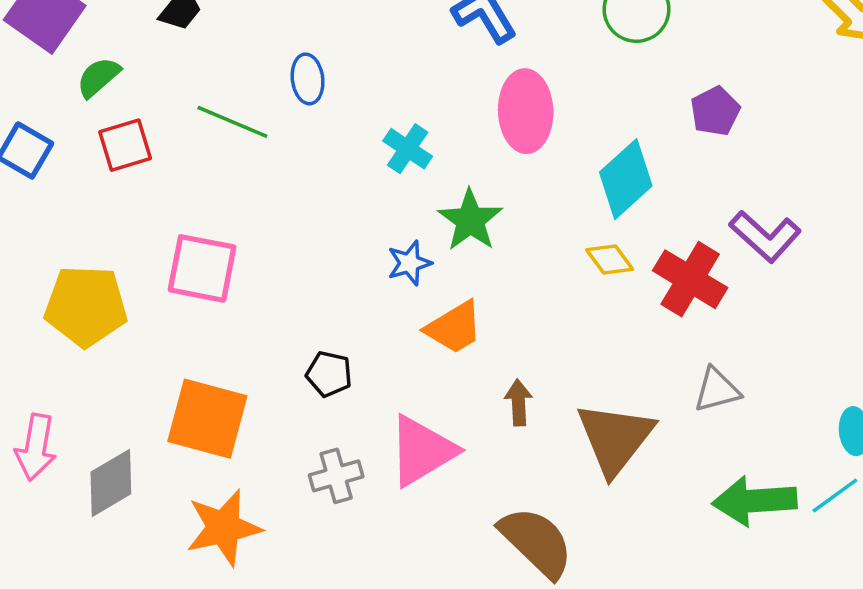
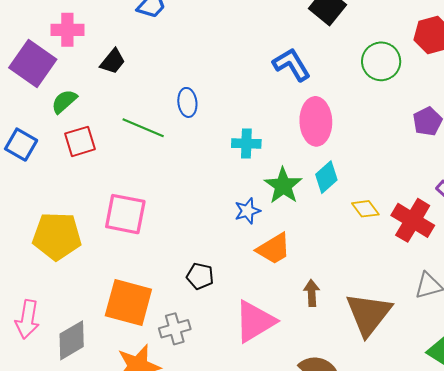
cyan cross: (408, 149) -> (246, 143), turned -32
cyan diamond: (626, 179) -> (326, 177), moved, size x0.7
gray cross: (336, 476) -> (175, 329), moved

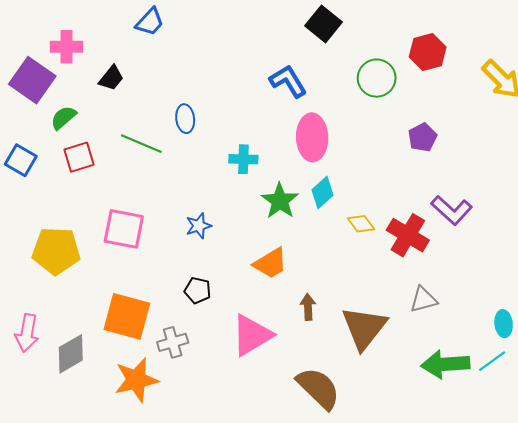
blue star: (247, 211) -> (199, 226), moved

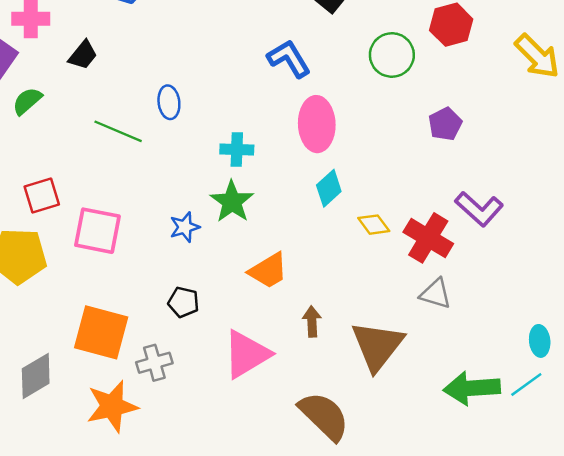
red square: (79, 157) -> (42, 196), moved
green star: (280, 201) -> (232, 202), moved
gray triangle: (423, 300) -> (435, 294), moved, turned 32

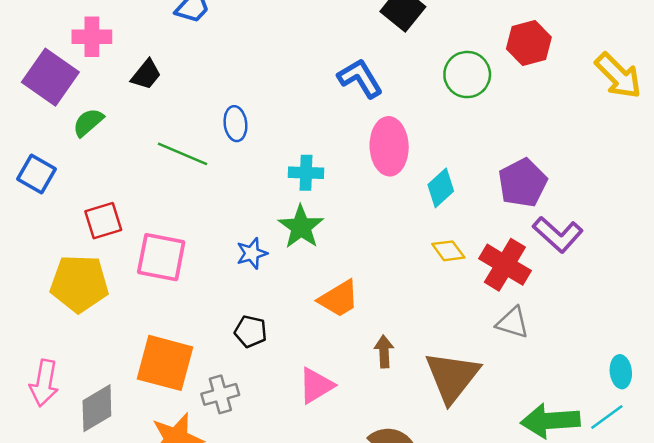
purple pentagon: (445, 124) -> (523, 183), moved, size x1.4
cyan diamond: (329, 188) -> (441, 188), moved
pink triangle: (246, 354) -> (316, 386), size x0.7

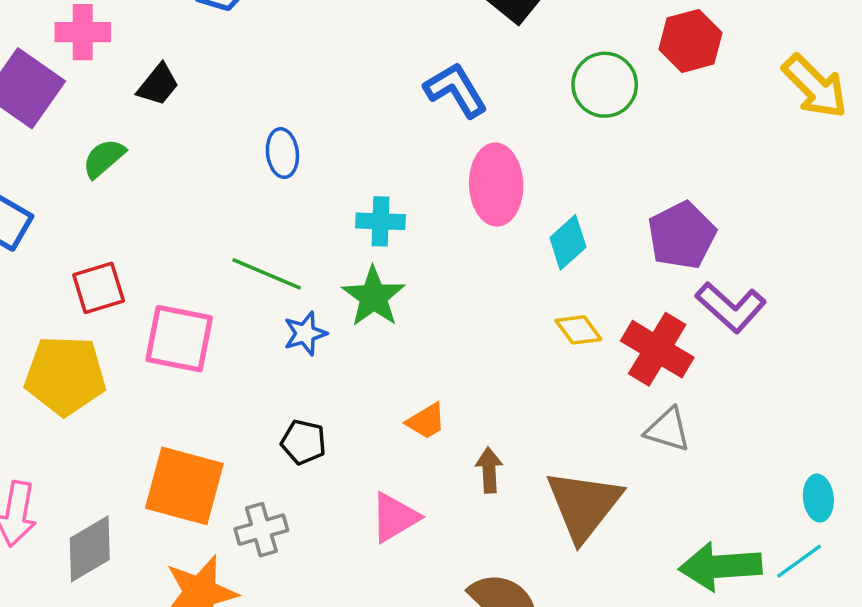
green semicircle: (88, 122) -> (104, 158), moved
green line: (183, 154) -> (267, 274), moved
orange trapezoid: (339, 299) -> (426, 421), moved, size x0.7

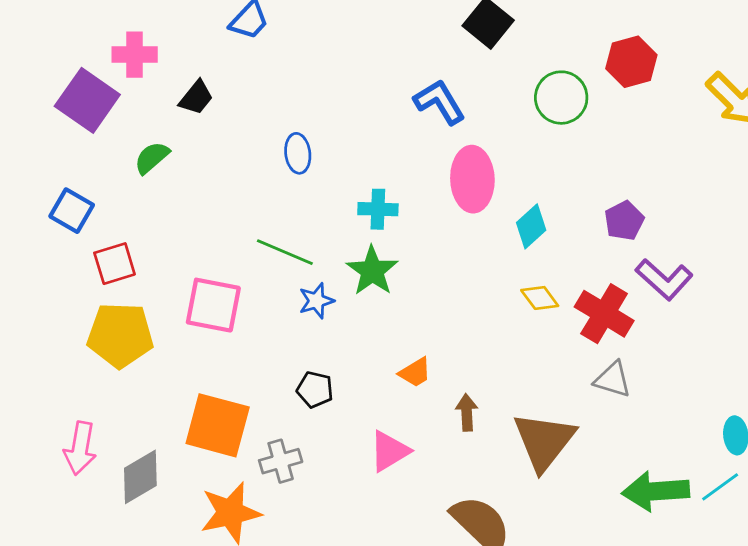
purple pentagon: (682, 235) -> (624, 221), size x0.7
red square: (99, 288) -> (115, 264), moved

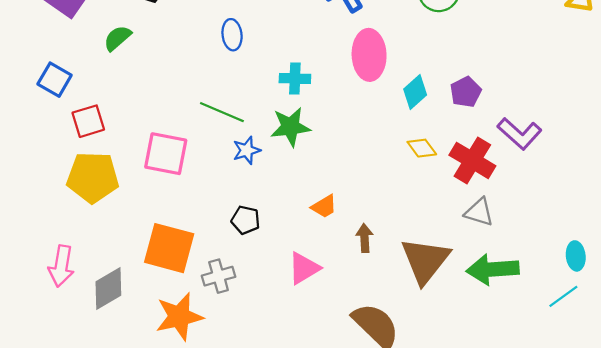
purple pentagon: (624, 221) -> (466, 92), moved
green star: (372, 271) -> (290, 127), turned 30
green arrow: (656, 491) -> (493, 269), moved

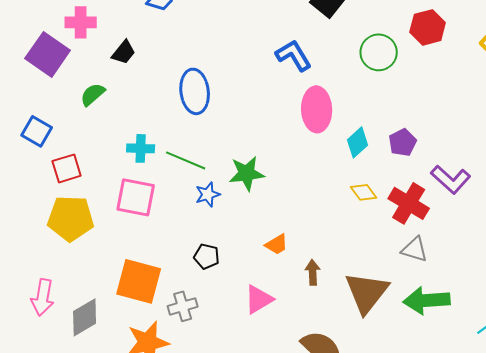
blue ellipse: (232, 35) -> (195, 91), size x1.6
cyan cross: (295, 78) -> (141, 148), moved

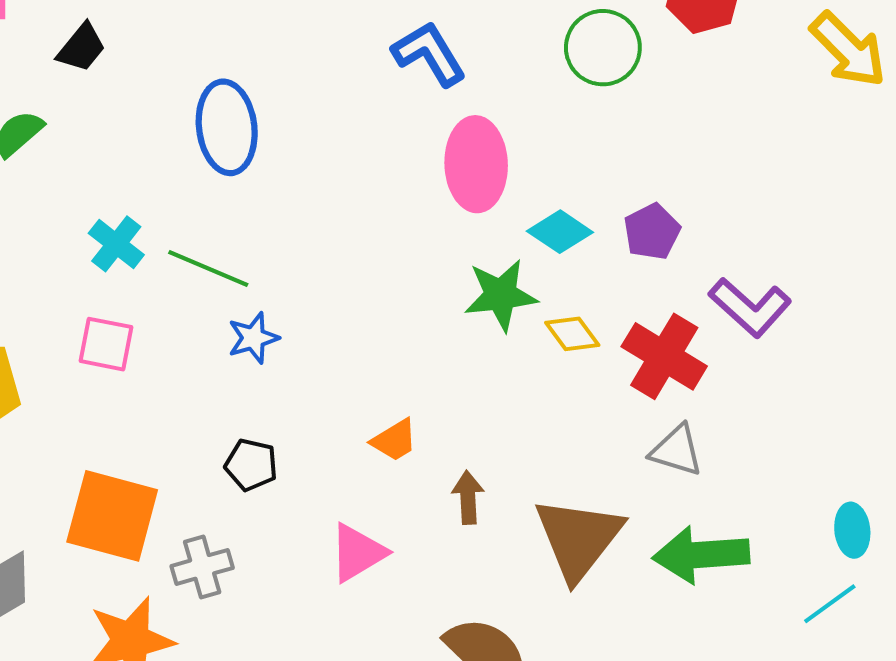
cyan diamond: (358, 142) -> (560, 232), turned 76
cyan cross: (141, 148) -> (116, 244), turned 36
green star: (247, 173) -> (501, 295), moved
pink square: (136, 197) -> (106, 344), size x0.7

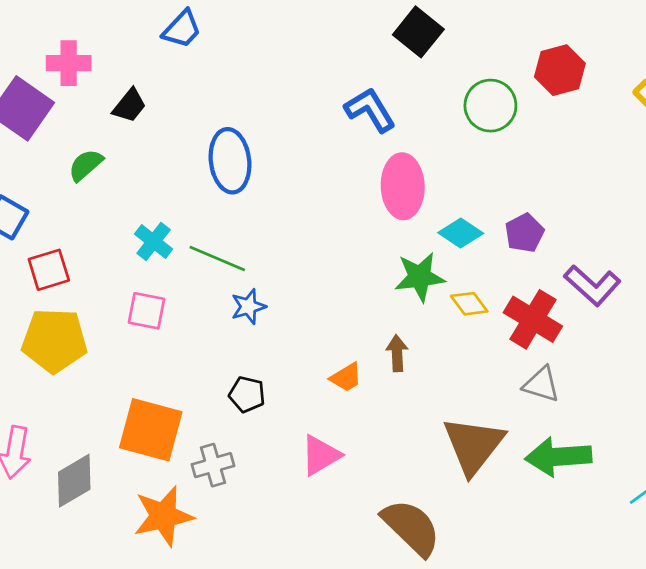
brown arrow: (468, 497) -> (397, 353), moved

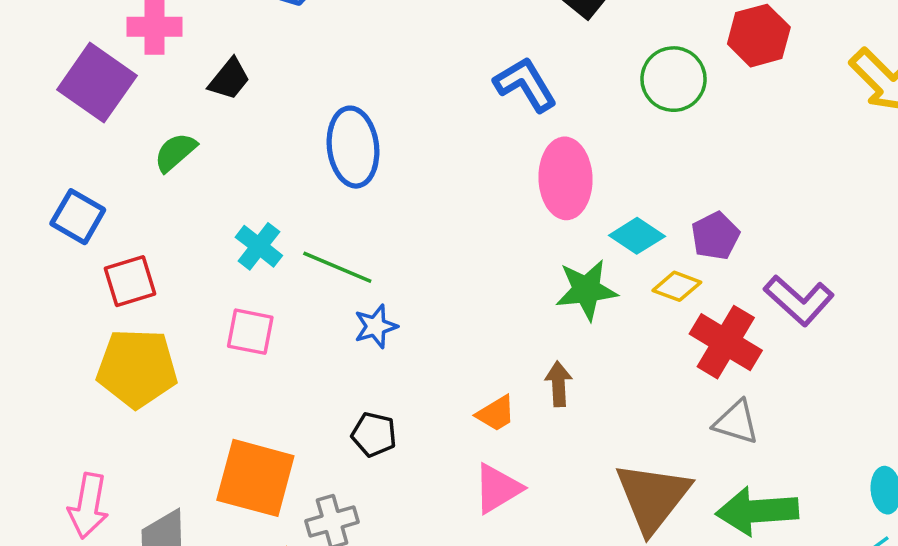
yellow diamond: (469, 304) -> (677, 286), moved, turned -33
pink triangle: (321, 455) -> (498, 488), moved

